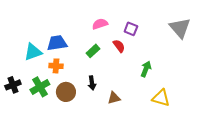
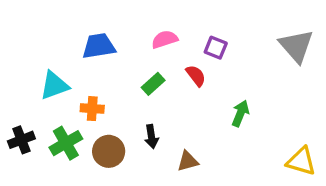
blue trapezoid: (57, 43) -> (99, 46), moved
yellow triangle: (161, 98) -> (301, 161), moved

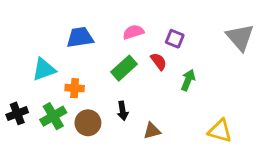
green rectangle: (153, 84) -> (124, 68), size x1.4
green arrow: (240, 113) -> (188, 80), moved
yellow triangle: (301, 161) -> (220, 131), moved

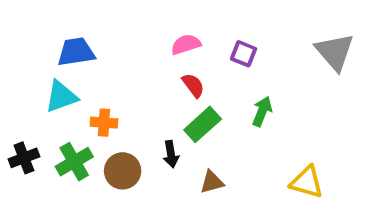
blue trapezoid: (80, 37) -> (76, 52), moved
red semicircle: (159, 61) -> (193, 85), moved
green rectangle: (124, 68) -> (203, 124), moved

